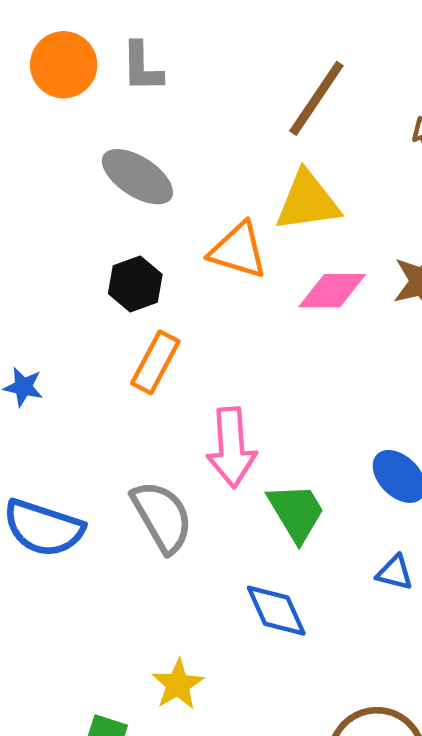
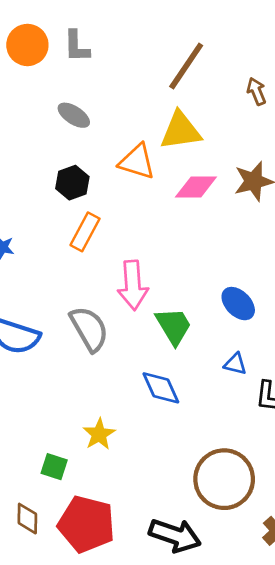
gray ellipse: (137, 177) -> (74, 115), size x0.7

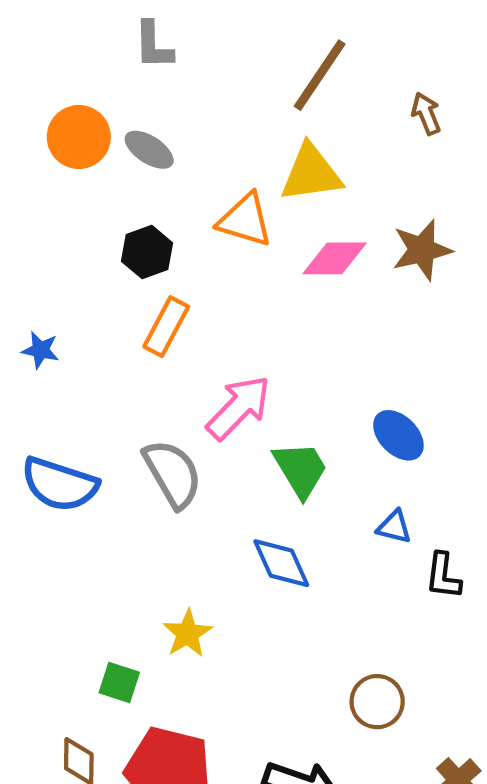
orange circle: (27, 45) -> (79, 137), moved
pink arrow: (133, 285) -> (239, 408), turned -132
brown circle: (224, 479) -> (377, 702), size x0.6

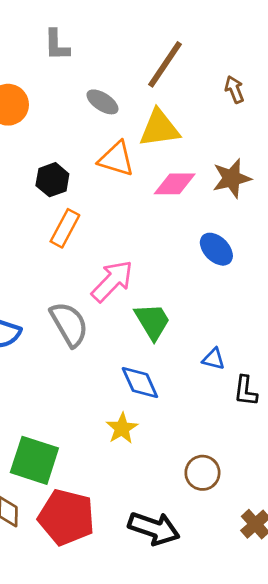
gray ellipse: (149, 150) -> (102, 102), moved
blue ellipse: (398, 435) -> (216, 249), moved
yellow star: (188, 633) -> (122, 428), moved
green square: (119, 682) -> (34, 460), size x1.8

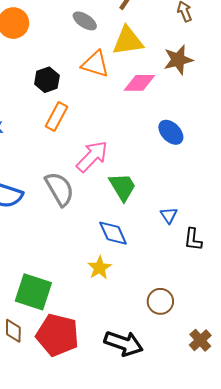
brown star: (232, 178) -> (178, 60), moved
blue triangle: (214, 359) -> (169, 215), turned 42

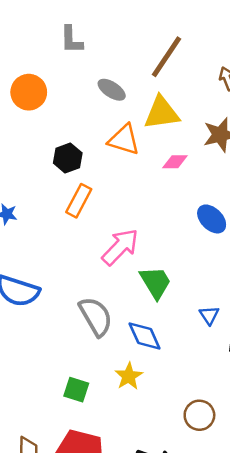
pink diamond: (139, 83) -> (175, 162), size x0.7
gray semicircle: (60, 189) -> (96, 316), moved
green square: (33, 292) -> (76, 390), moved, size x0.6

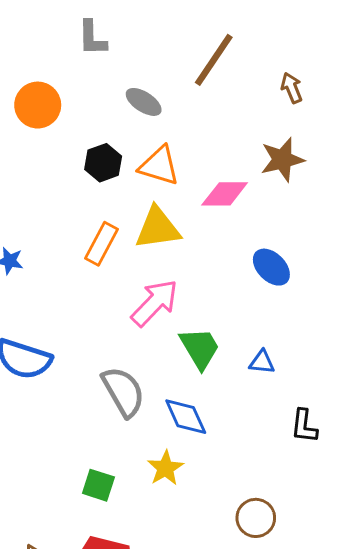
yellow triangle: (162, 113) -> (158, 228), moved
black hexagon: (68, 158) -> (103, 163), moved
pink diamond: (175, 162) -> (225, 194), size x1.4
blue triangle: (209, 315) -> (262, 362), moved, turned -50

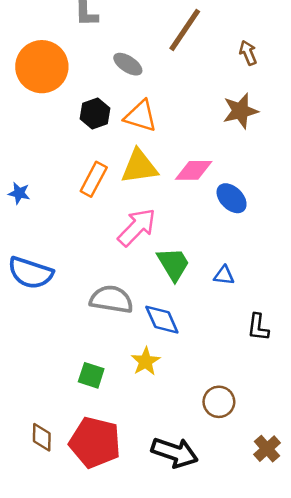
orange circle: (38, 105) -> (42, 67), size x1.4
pink diamond: (225, 194) -> (194, 170), moved
gray semicircle: (123, 392) -> (111, 299), turned -51

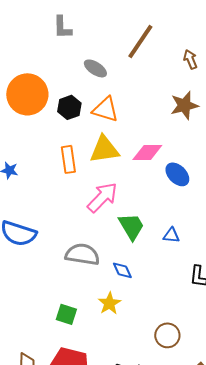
orange circle: (42, 67) -> (27, 94), moved
orange rectangle: (94, 179) -> (68, 159), turned -36
blue diamond: (162, 320) -> (122, 270), size x0.7

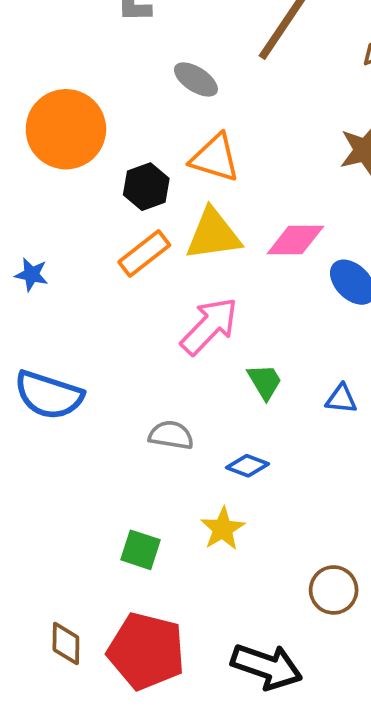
black hexagon: (69, 107) -> (146, 187), moved
orange rectangle: (68, 159) -> (144, 253), turned 60
green trapezoid: (131, 226) -> (265, 382), size x0.7
gray semicircle: (82, 254) -> (171, 435), size x0.7
blue diamond: (122, 270) -> (248, 466), turned -45

